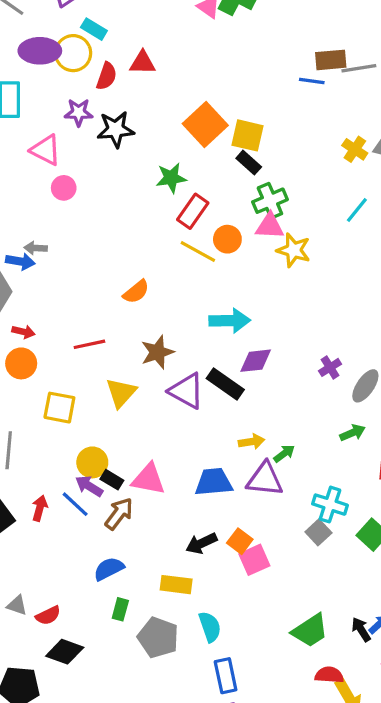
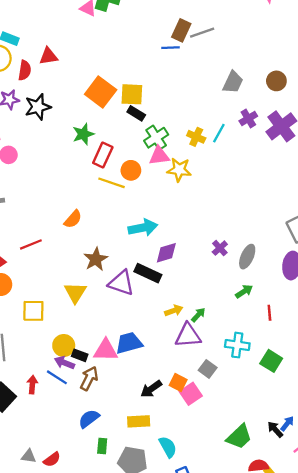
brown rectangle: (331, 60) -> (181, 30), turned -50
yellow cross: (355, 149) -> (196, 137), moved
red line: (89, 344) -> (31, 244), moved
blue trapezoid: (214, 482) -> (129, 343), moved
gray square: (318, 532) -> (208, 369), moved

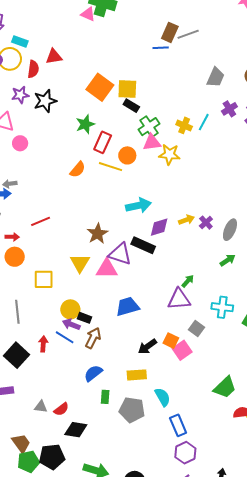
orange semicircle: (73, 219) -> (78, 170), moved
yellow arrow: (174, 311) -> (186, 220), moved
pink triangle: (106, 350) -> (107, 269), moved

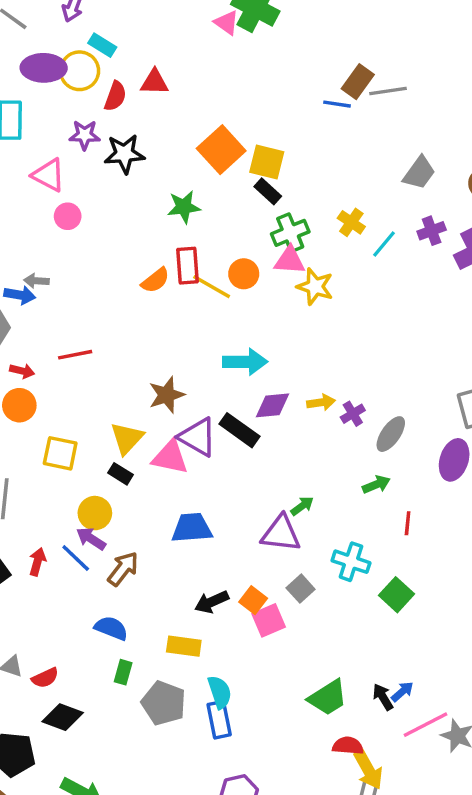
yellow cross: (184, 125) -> (351, 222), moved
red rectangle: (103, 142) -> (188, 266), moved, turned -40
black rectangle: (84, 318) -> (120, 474), moved
blue semicircle: (93, 373) -> (111, 628), turned 48
blue rectangle: (178, 425) -> (219, 720), moved

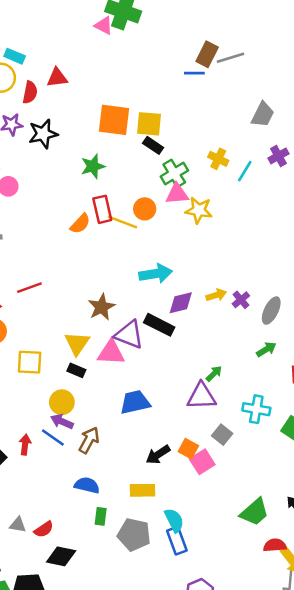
orange square: (221, 150) -> (114, 120), turned -32

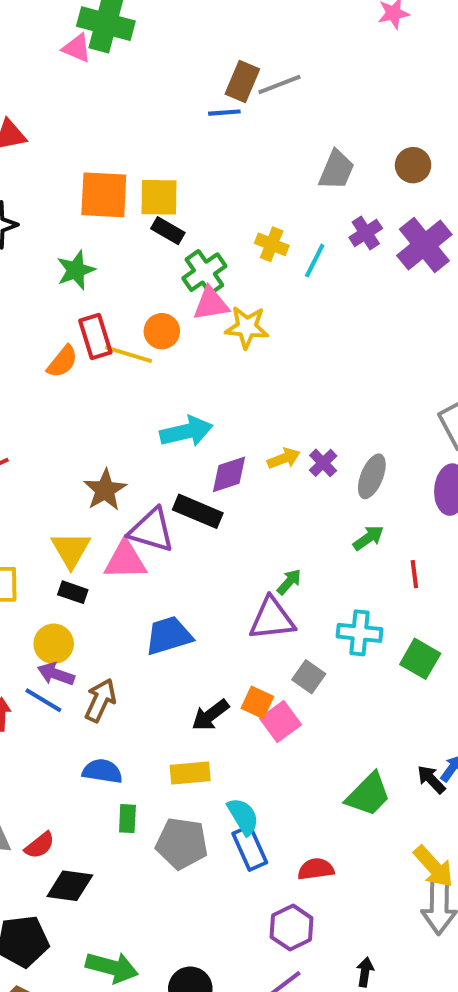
red semicircle: (275, 545) -> (316, 869), moved

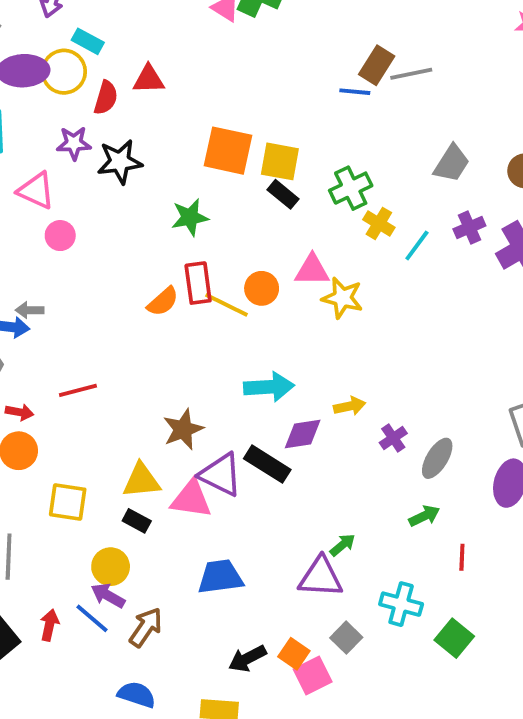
green cross: (204, 272) -> (351, 188), moved
yellow arrow: (284, 458) -> (350, 406), moved
yellow triangle: (71, 550) -> (141, 481), turned 45

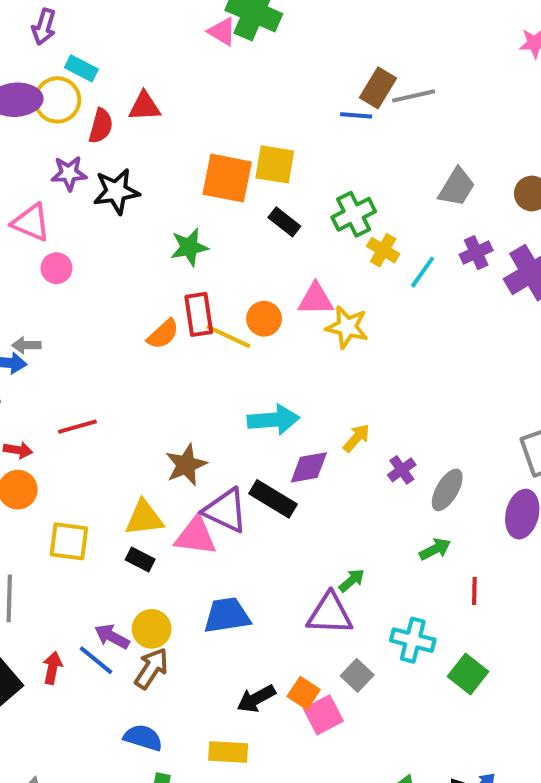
yellow square: (280, 161) -> (275, 164), moved
yellow arrow: (350, 406) -> (356, 438), turned -36
yellow circle: (111, 567) -> (152, 629), moved

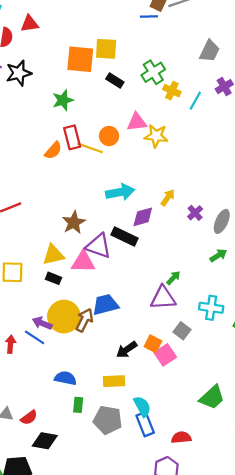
yellow circle: (152, 629) -> (64, 317), size x1.5
brown arrow: (151, 668) -> (84, 320), moved

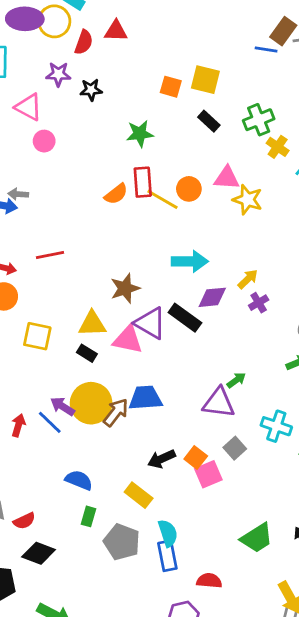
orange square: (80, 59) -> (171, 87), size x0.6
black star: (19, 73) -> (91, 90), size x0.7
purple cross: (195, 213) -> (259, 303), moved
yellow rectangle: (114, 381) -> (139, 495), turned 30

